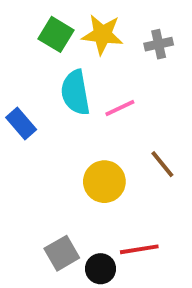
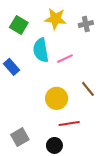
green square: (56, 34) -> (19, 25), moved
red line: (139, 249) -> (69, 123), moved
gray square: (62, 253) -> (20, 137), moved

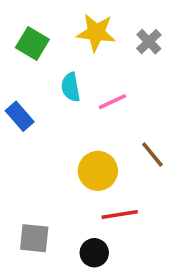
gray cross: (86, 24) -> (149, 42), turned -32
cyan semicircle: (41, 50) -> (71, 87), size x0.7
gray square: (20, 137) -> (34, 238), turned 36

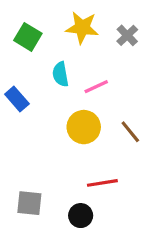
yellow circle: (98, 171) -> (84, 127), moved

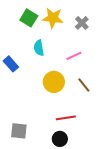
green square: (28, 37) -> (29, 18), moved
pink line: (96, 87) -> (74, 56), moved
black circle: (81, 216) -> (60, 139), moved

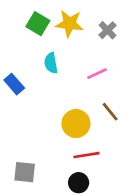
yellow circle: (54, 82) -> (76, 124), moved

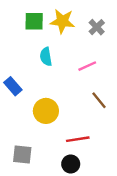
green square: (38, 24) -> (34, 21), turned -30
blue rectangle: (14, 84) -> (13, 86), moved
yellow circle: (76, 124) -> (46, 111), moved

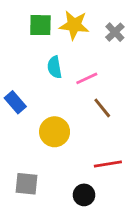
pink line: (87, 66) -> (87, 78), moved
brown line: (99, 100) -> (102, 108), moved
red line: (78, 139) -> (108, 164), moved

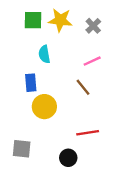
pink line: (87, 78) -> (92, 61), moved
blue rectangle: (15, 102) -> (31, 83), moved, turned 36

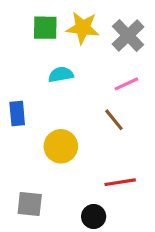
gray cross: (93, 26) -> (128, 36), size x1.5
cyan semicircle: (44, 54) -> (61, 75), turned 90
blue rectangle: (31, 83) -> (17, 114), moved

